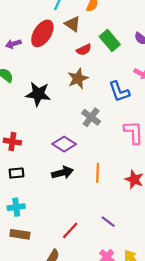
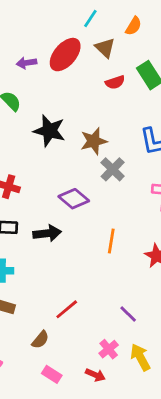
brown star: (78, 79) -> (94, 141), moved
black arrow: (62, 173) -> (47, 233), moved
purple line: (108, 222) -> (128, 314), moved

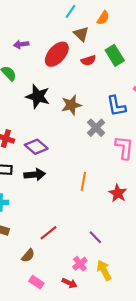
red ellipse: (65, 55) -> (57, 54), moved
gray cross: (113, 169) -> (96, 128), moved
purple diamond: (74, 199) -> (36, 147), moved

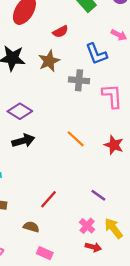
red semicircle: (88, 60) -> (60, 32), moved
gray cross: (96, 128) -> (79, 80), turned -30
orange line: (83, 181) -> (76, 139), turned -48
brown semicircle: (28, 256) -> (31, 227), turned -104
red arrow: (70, 283) -> (93, 247), moved

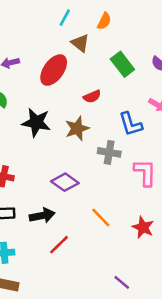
purple diamond: (20, 111) -> (65, 182), moved
red line: (48, 199) -> (59, 245), moved

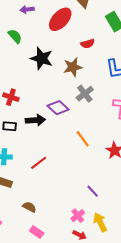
gray cross: (109, 152) -> (85, 94), moved, turned 36
black arrow: (42, 215) -> (35, 120), moved
red line: (59, 245) -> (39, 163), moved

